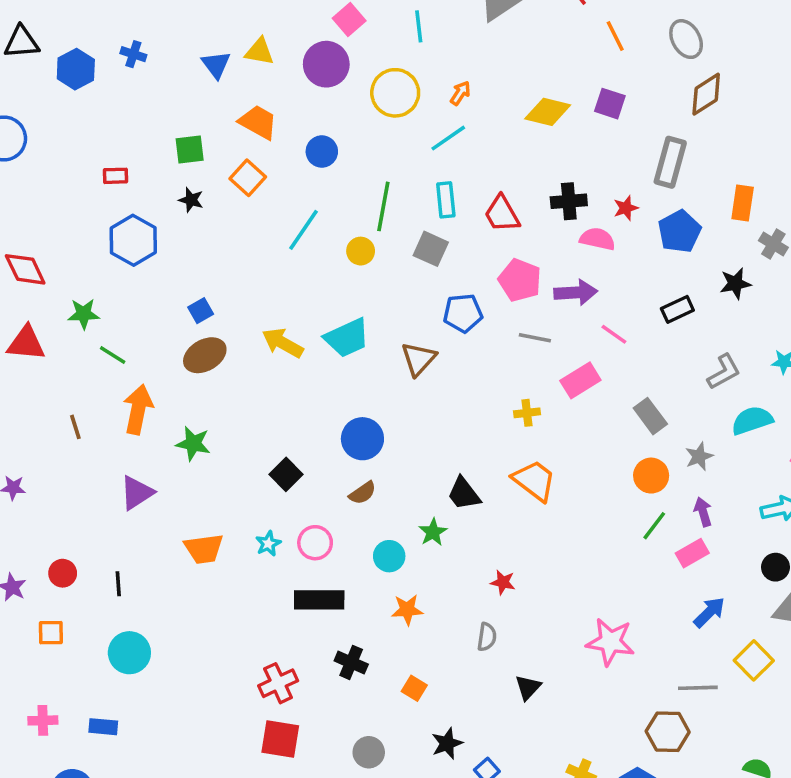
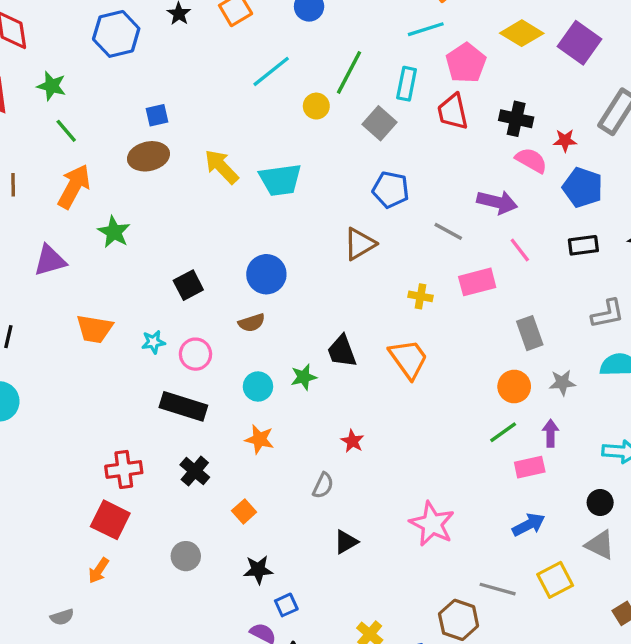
purple square: (610, 104) -> (580, 43), size x1.4
blue pentagon: (680, 231) -> (583, 187), moved, turned 30
pink pentagon: (520, 280) -> (466, 63), moved
brown triangle: (419, 359) -> (360, 244), moved

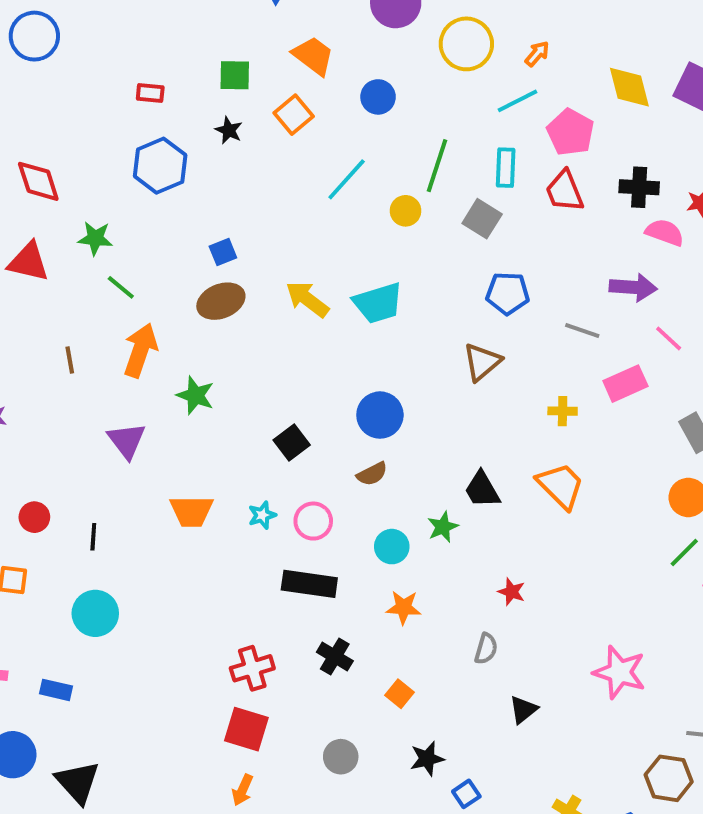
yellow diamond: (522, 33) -> (629, 87), turned 54
purple triangle: (50, 260) -> (127, 441), turned -42

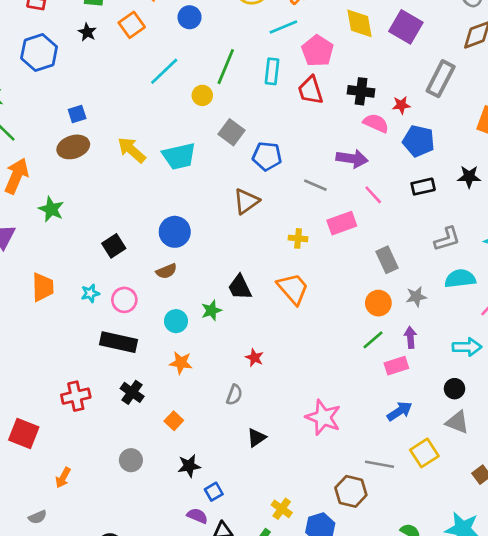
gray square: (482, 219) -> (231, 132), moved
orange trapezoid: (191, 511) -> (43, 287), turned -96
red square: (246, 729) -> (24, 433), moved

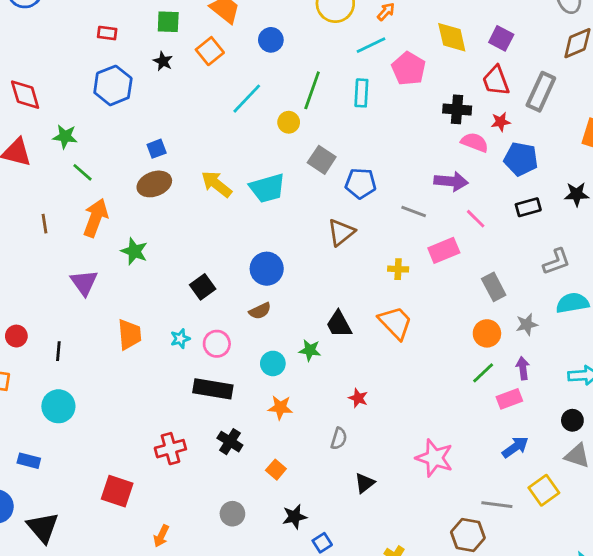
purple square: (406, 27) -> (501, 38), size x0.7
red trapezoid: (311, 90) -> (496, 81), moved
green star: (211, 310) -> (310, 350), turned 30

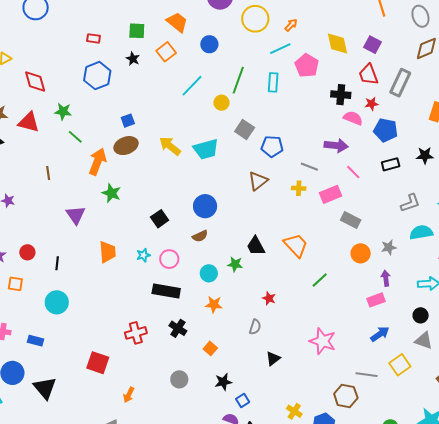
orange arrow: (96, 218) -> (97, 162), moved
yellow cross: (398, 269) -> (299, 188), moved
gray rectangle: (494, 287) -> (351, 220), moved, turned -36
green line: (483, 373) -> (320, 280), moved

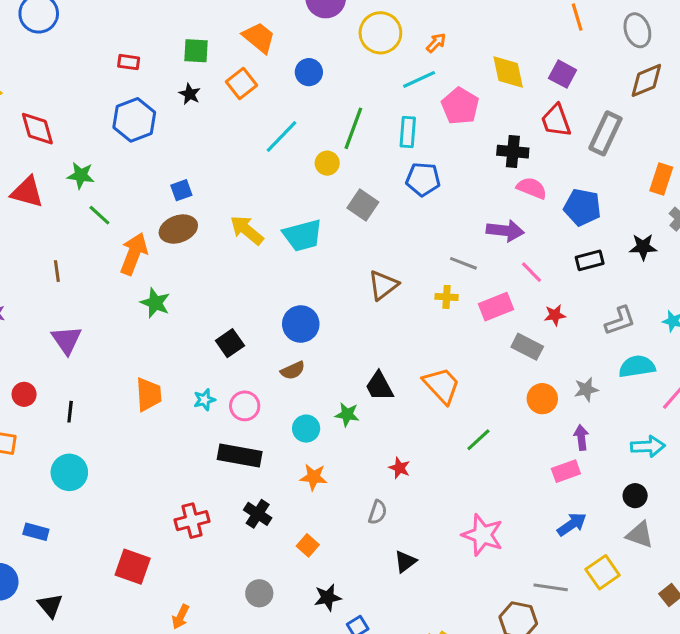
red star: (372, 104) -> (555, 315), moved
blue pentagon: (272, 146) -> (423, 179), moved
purple triangle: (76, 215) -> (67, 340), moved
black triangle: (45, 388) -> (50, 605), size x0.7

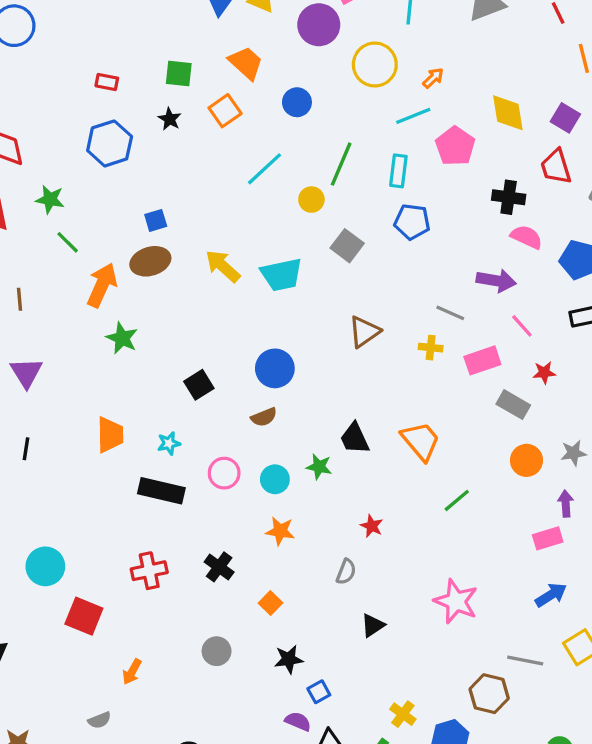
pink circle: (245, 406) -> (224, 473), moved
black rectangle: (240, 456) -> (161, 491), moved
cyan circle: (69, 472) -> (45, 566), moved

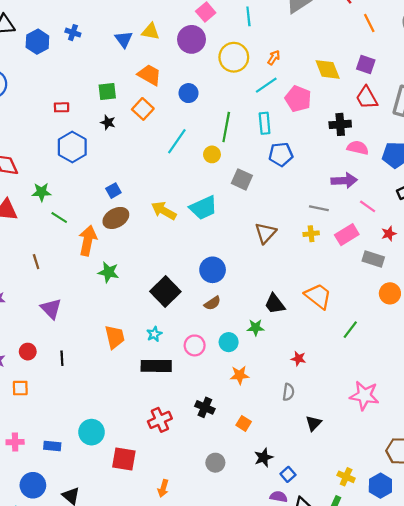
black square: (199, 385) -> (165, 291), size x1.5

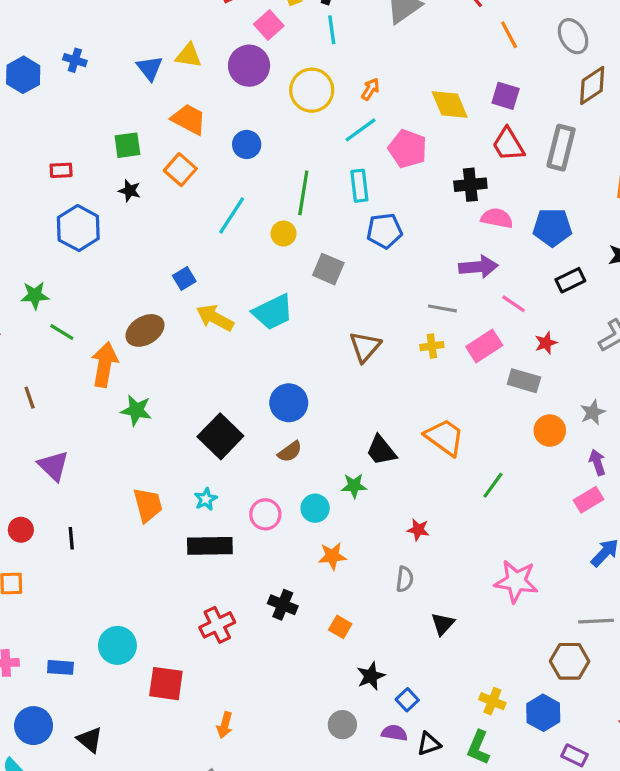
blue square: (113, 191) -> (184, 279), moved
gray circle: (215, 463) -> (342, 725), moved

